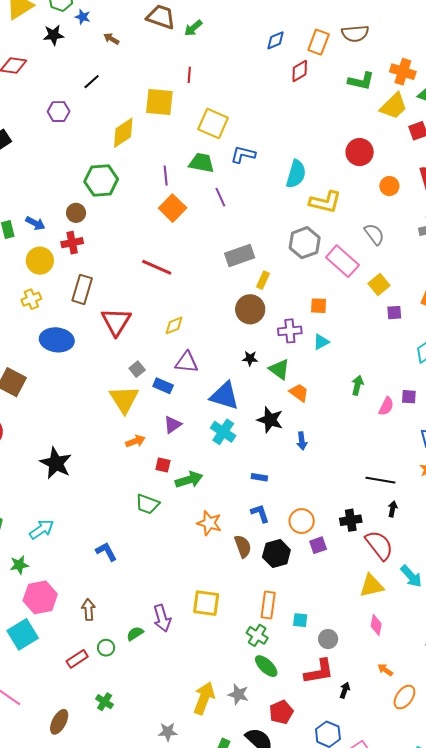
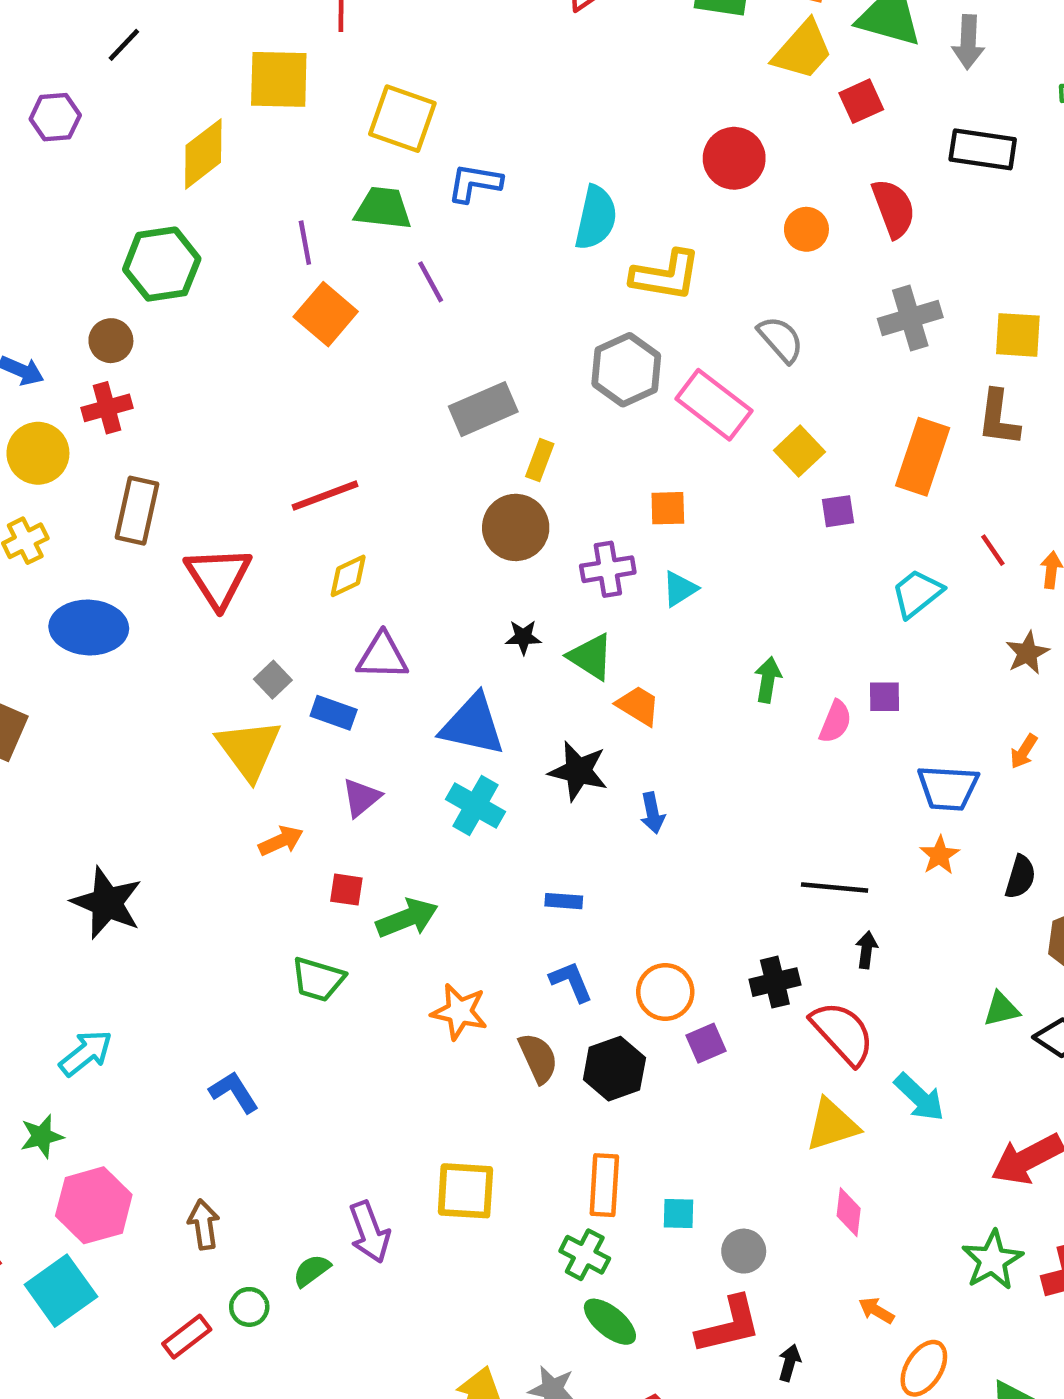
red line: (157, 267) -> (325, 496), moved, turned -40

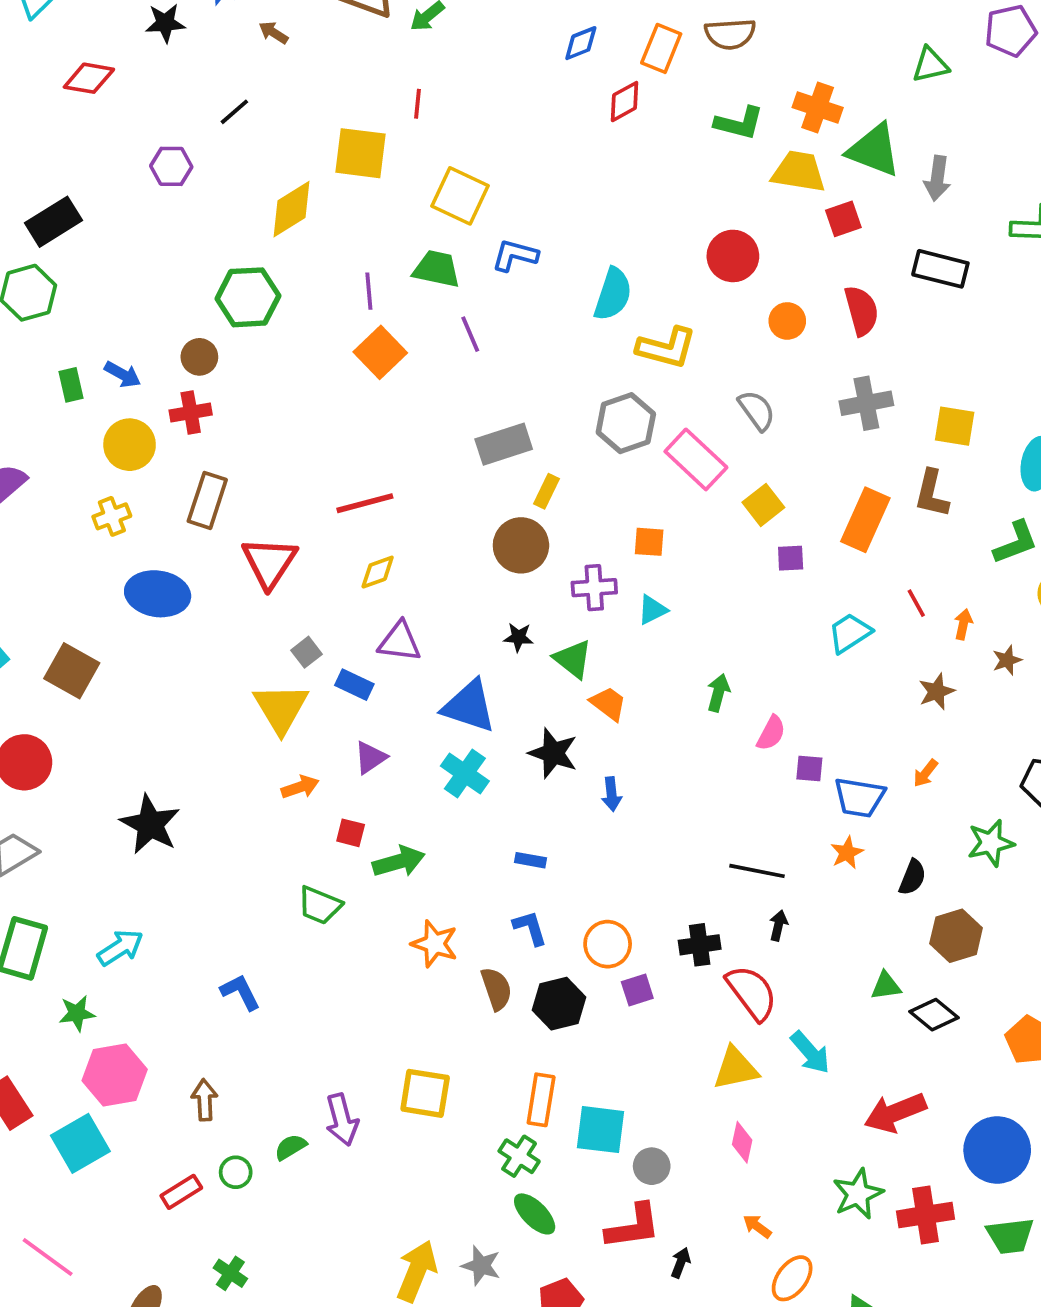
yellow trapezoid: (803, 50) -> (799, 172), turned -128
purple square: (884, 697) -> (809, 769), moved
cyan square: (678, 1214) -> (600, 1130), size x1.8

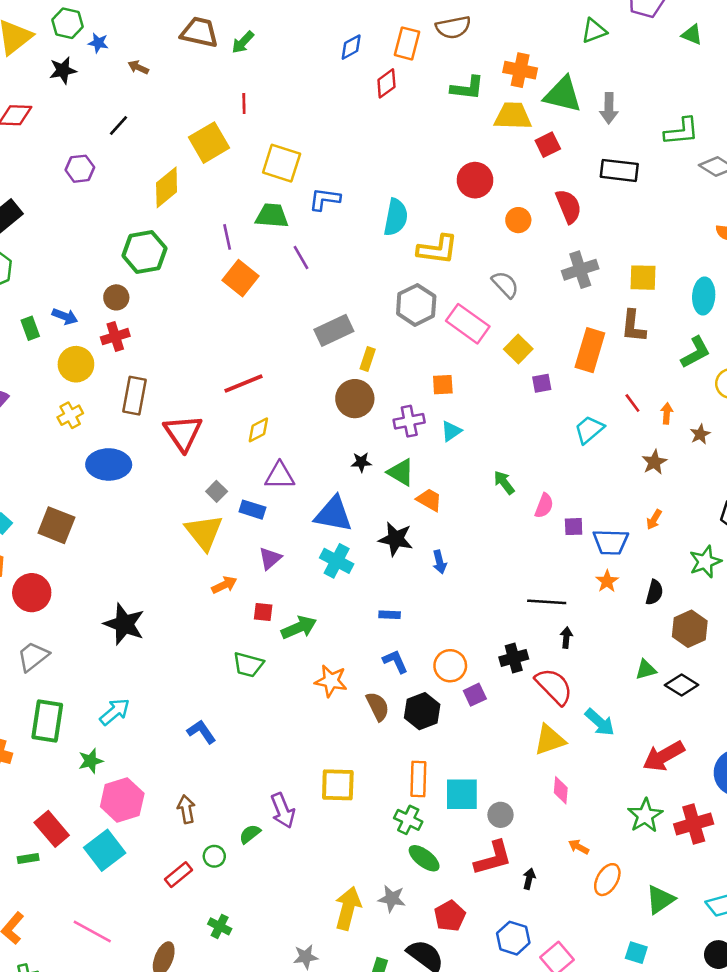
yellow square: (360, 153) -> (209, 143), turned -30
green arrow: (718, 693) -> (504, 482), turned -45

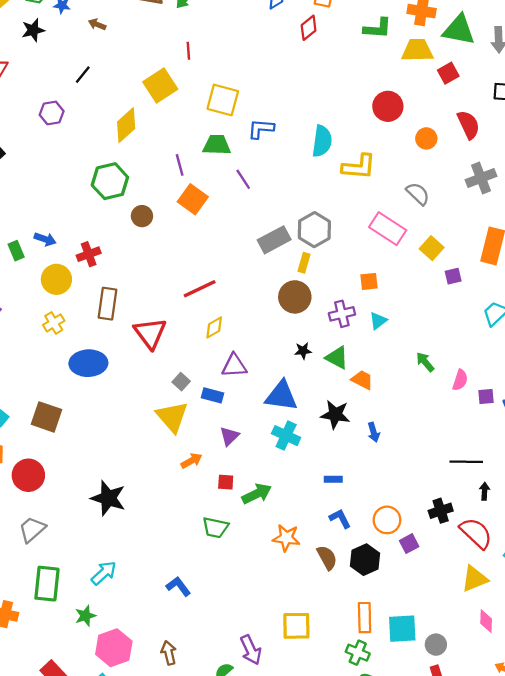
brown circle: (116, 297) -> (142, 216), moved
gray hexagon: (416, 305) -> (314, 230), moved

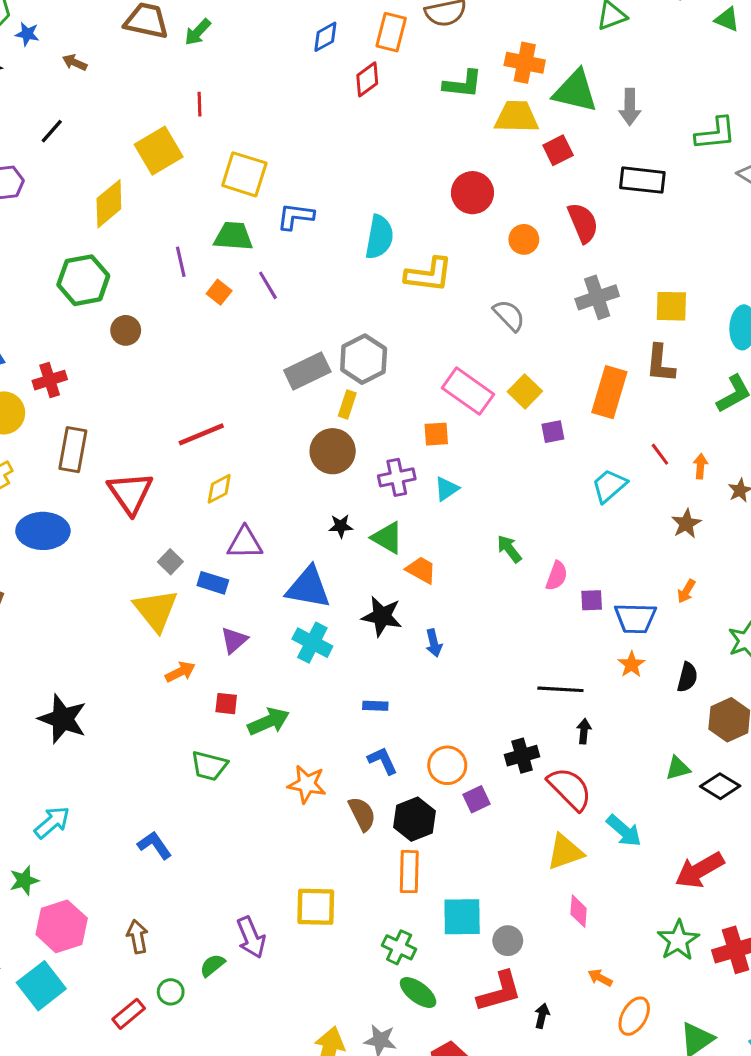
orange square: (193, 199) -> (219, 292), moved, size x0.6
pink rectangle: (388, 229) -> (468, 391), moved
orange rectangle: (365, 618) -> (409, 872), moved

